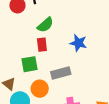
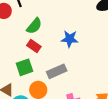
red rectangle: (42, 45) -> (34, 46), turned -40

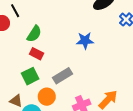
blue star: (70, 39) -> (85, 41), moved

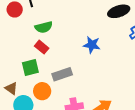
green semicircle: (34, 34) -> (44, 27), turned 30

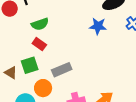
blue star: (92, 45) -> (98, 26), moved
brown triangle: (11, 88) -> (11, 73), moved

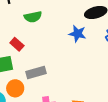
green semicircle: (40, 24) -> (33, 17), moved

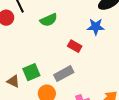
red rectangle: (17, 44) -> (75, 46), moved

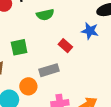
green square: (31, 72) -> (19, 47), moved

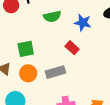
blue star: (90, 31) -> (83, 23), moved
orange circle: (28, 86) -> (28, 73), moved

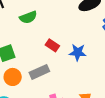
blue star: (83, 23) -> (78, 52), moved

